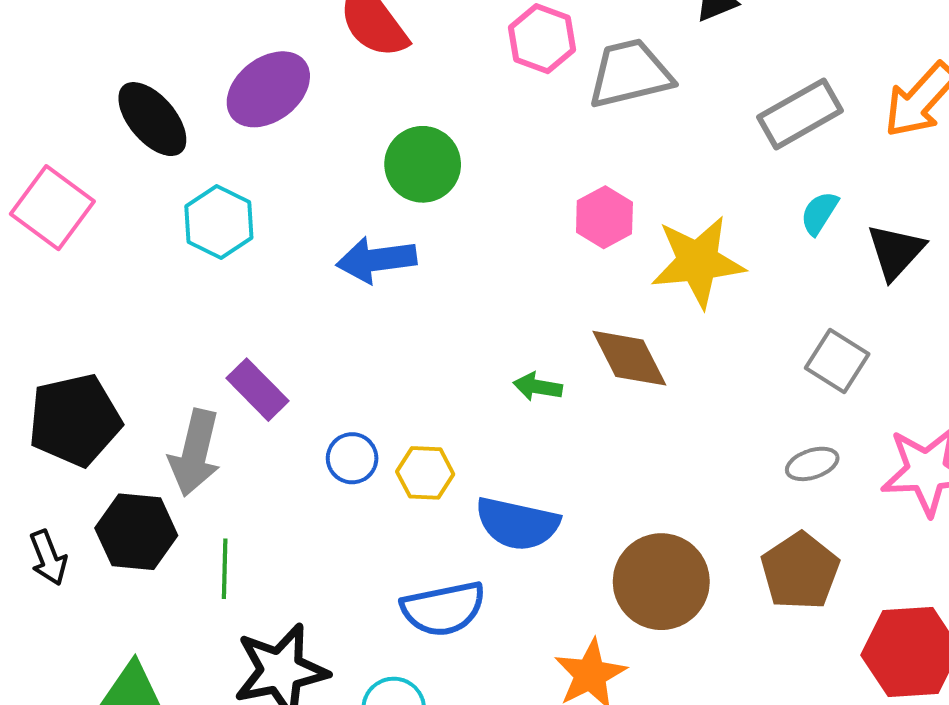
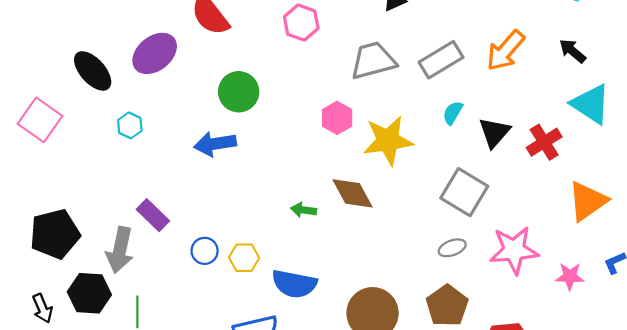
gray trapezoid: (630, 74) -> (373, 61), moved
cyan hexagon: (219, 222) -> (130, 125), size x0.7
gray square: (837, 361) -> (464, 192), size x1.4

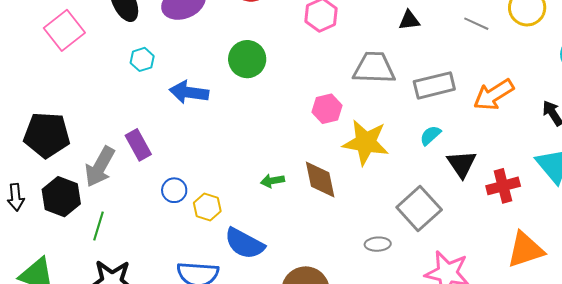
black triangle: (494, 132) -> (462, 164), turned -32
blue arrow: (215, 144) -> (189, 92), moved
green arrow: (303, 210) -> (272, 181), turned -35
gray ellipse: (452, 248) -> (378, 244), moved

